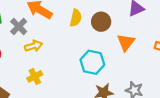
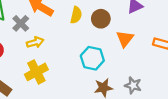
yellow cross: (35, 76) -> (36, 72), size x1.5

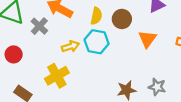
yellow arrow: (35, 42) -> (70, 46), moved
cyan hexagon: (92, 58) -> (97, 42), moved

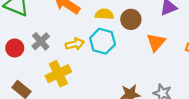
yellow semicircle: (96, 16) -> (104, 14), turned -102
gray cross: (39, 26) -> (41, 41), moved

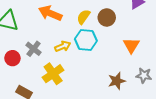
yellow semicircle: (104, 14) -> (84, 17), turned -49
orange triangle: (156, 42) -> (131, 45), moved

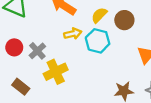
yellow arrow: (63, 46) -> (73, 34), moved
gray cross: (34, 49) -> (37, 51), moved

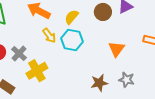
brown circle: (124, 20) -> (103, 12), moved
yellow arrow: (73, 34) -> (49, 35), turned 70

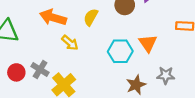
cyan hexagon: (72, 40) -> (120, 51), moved

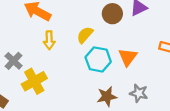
yellow semicircle: (91, 17) -> (85, 35), moved
yellow arrow: (70, 43) -> (49, 40), turned 36

